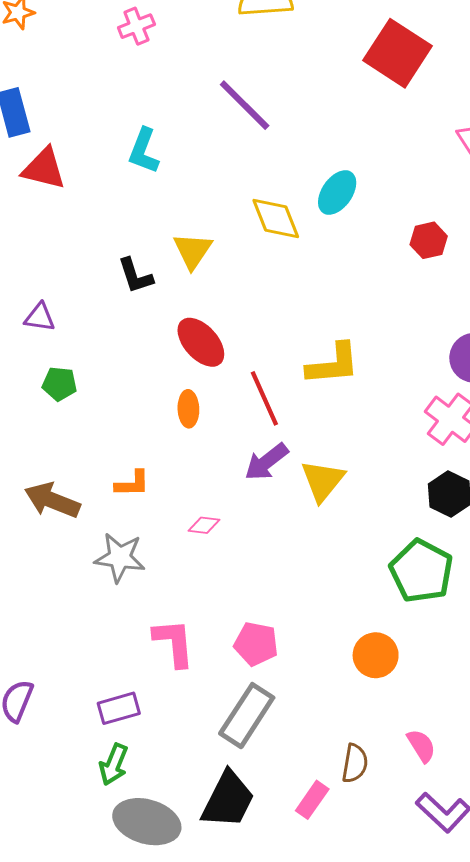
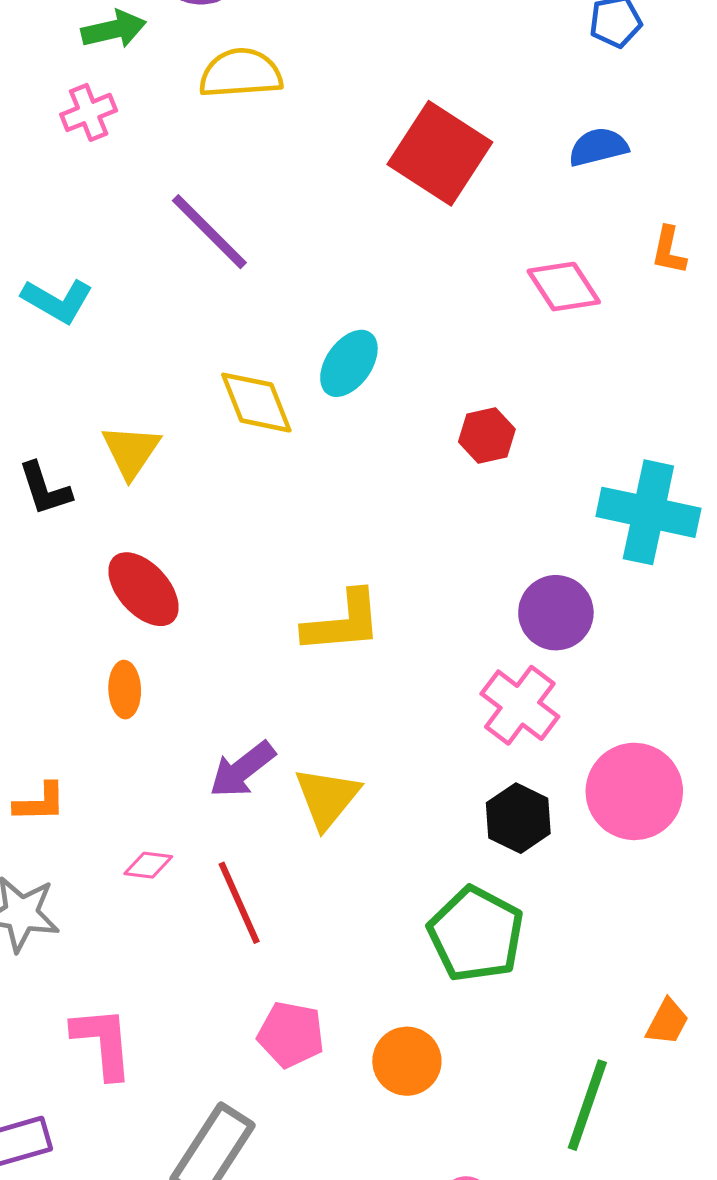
pink cross: (136, 26) -> (89, 112), moved
cyan L-shape: (144, 151) -> (57, 301), turned -81
red line: (264, 398) -> (239, 903), moved
pink pentagon: (256, 644) -> (291, 1035), moved

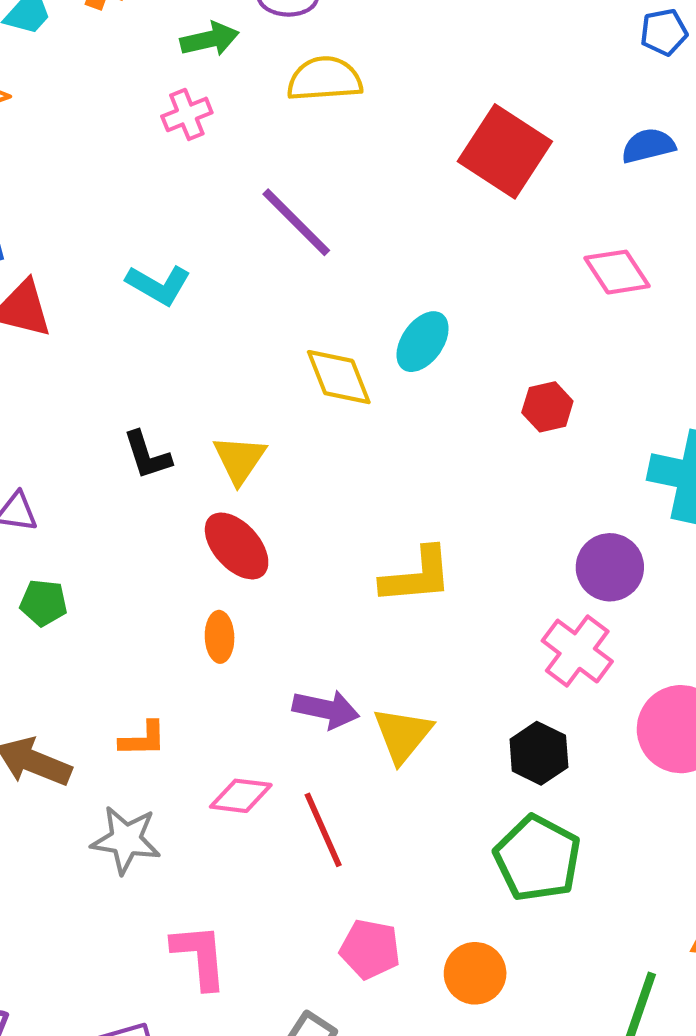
yellow triangle: (131, 451) -> (239, 459), moved
purple arrow: (242, 770) -> (326, 709), turned -130
black hexagon: (518, 818) -> (539, 753), moved
pink diamond: (148, 865) -> (241, 796), size x1.4

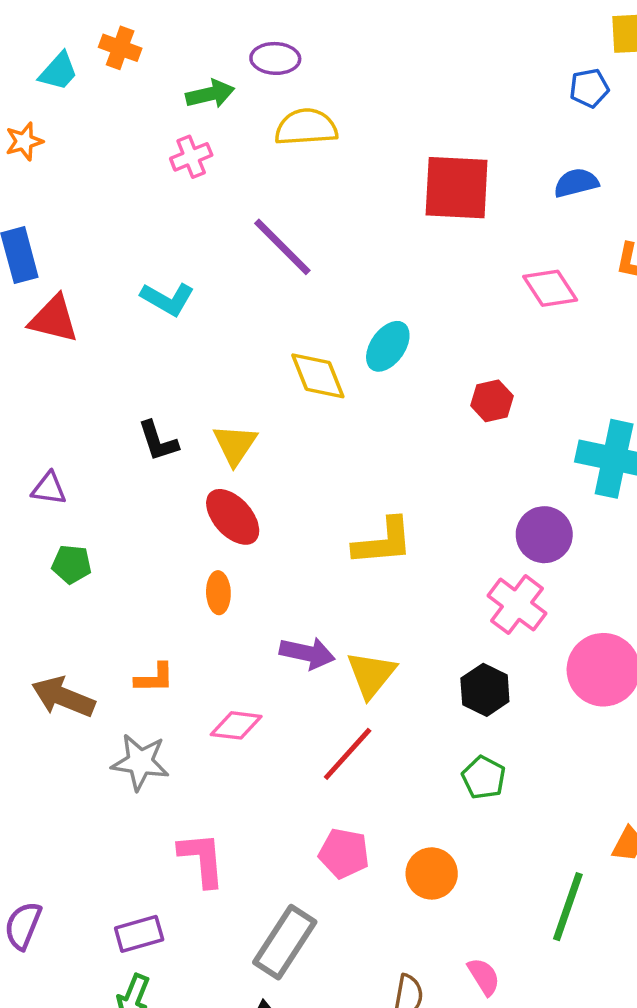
red square: (505, 151) -> (457, 188), turned -30
red line: (323, 830) -> (348, 754), moved, turned 66
green pentagon: (538, 858) -> (484, 778), size x0.6

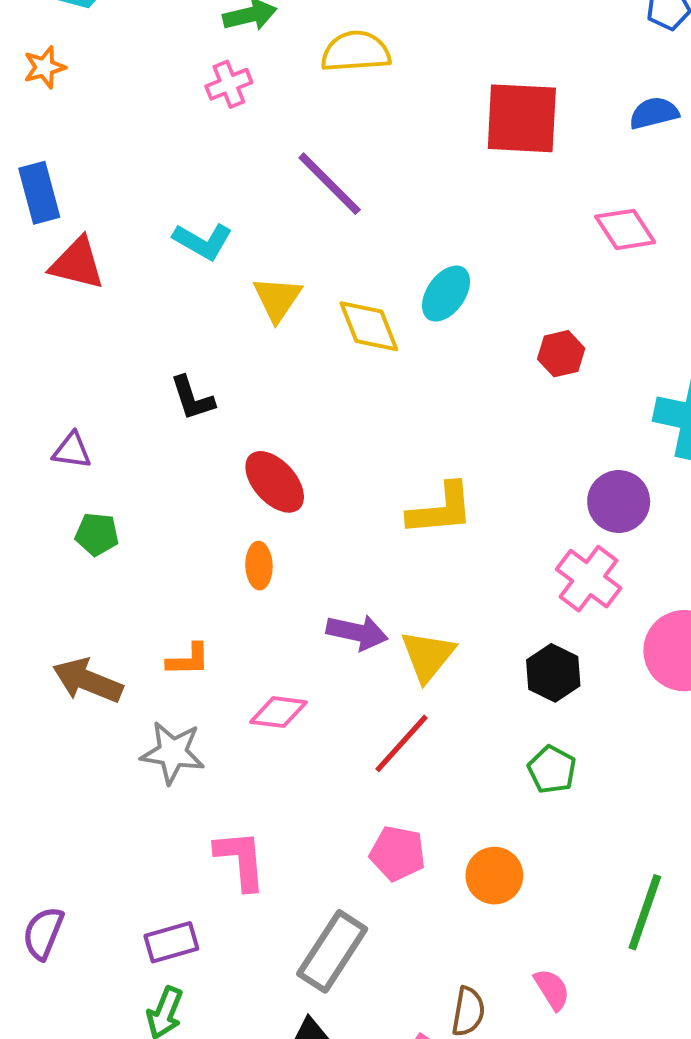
yellow triangle: (235, 445) -> (277, 299), moved

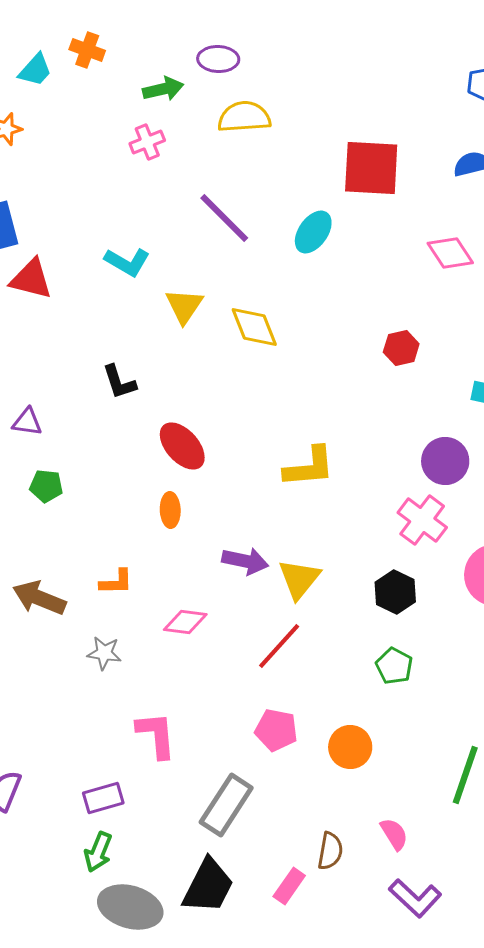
cyan ellipse: (446, 294) -> (313, 232), moved
gray star: (173, 753) -> (104, 653), size x0.7

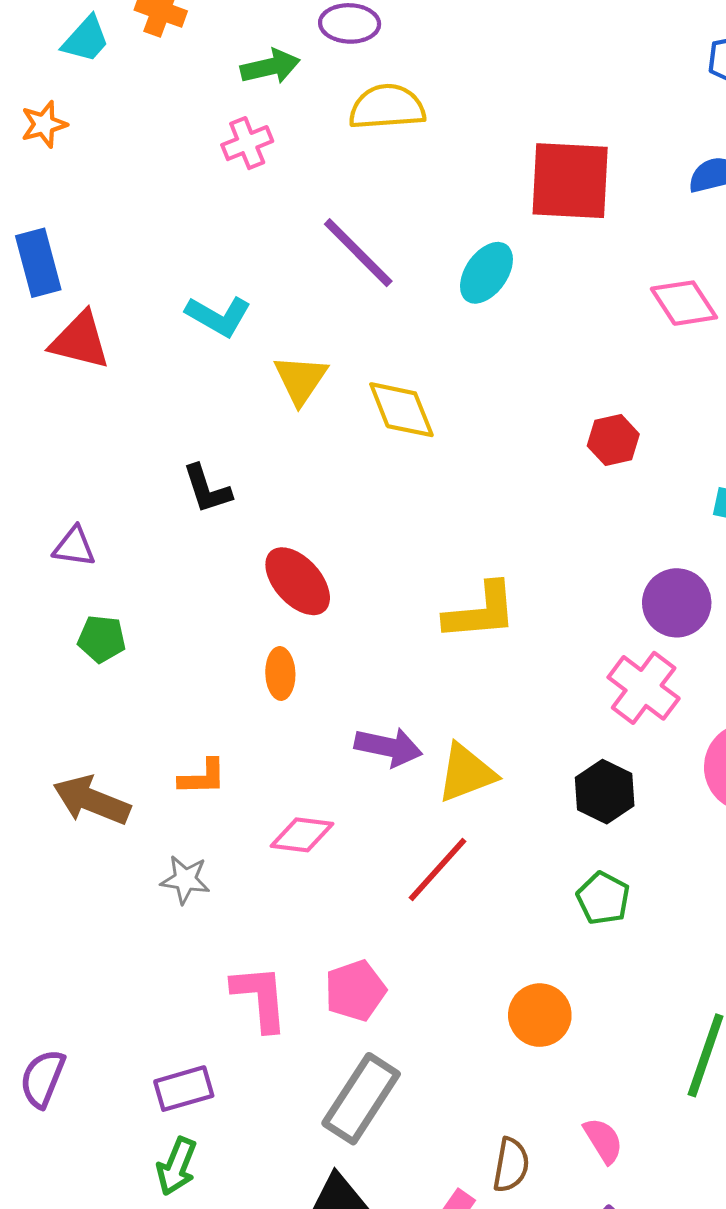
yellow triangle: (299, 579) -> (466, 773), turned 30
pink pentagon: (276, 730) -> (355, 991), moved, turned -30

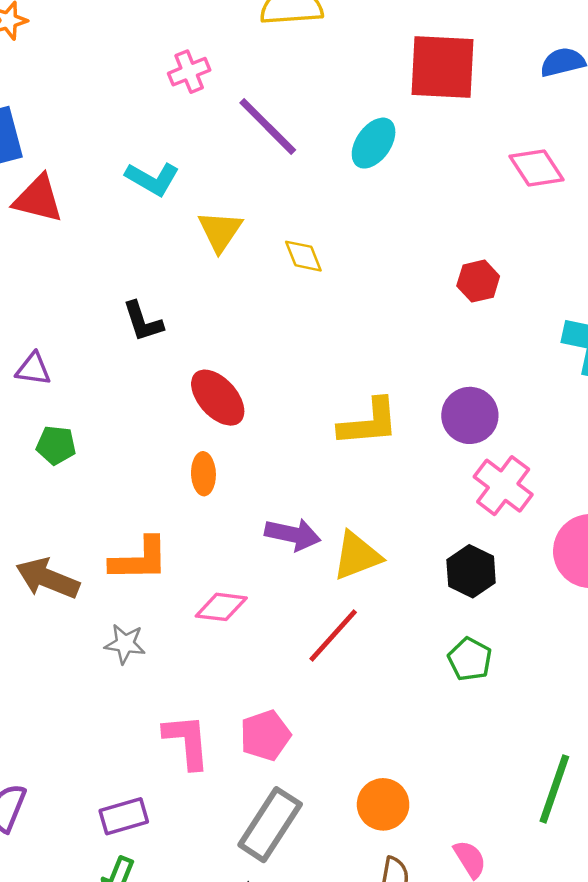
pink cross: (247, 143) -> (189, 72), moved
yellow diamond: (401, 410) -> (303, 256), size x0.7
purple circle: (677, 603) -> (470, 415), moved
orange L-shape: (203, 777) -> (139, 559), size x1.5
orange circle: (540, 1015) -> (383, 804), moved

